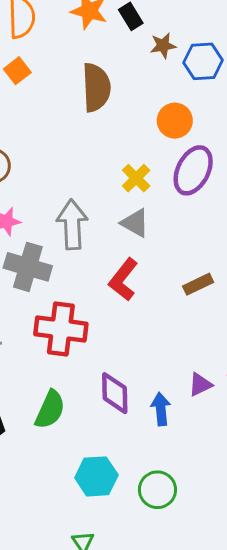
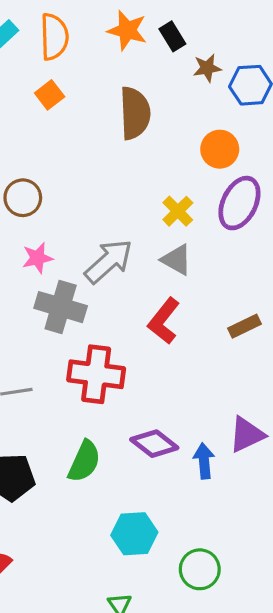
gray arrow: (72, 224) -> (109, 261), turned 51
purple triangle: (200, 384) -> (247, 435), size x1.4
purple diamond: (115, 393) -> (154, 444), turned -51
green circle: (157, 490) -> (200, 569), moved

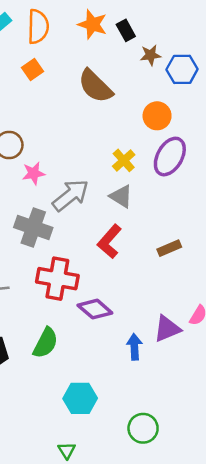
brown semicircle: (135, 113) -> (95, 86), turned 135
pink star: (37, 258) -> (34, 173), moved
purple diamond: (154, 444) -> (95, 309), moved
green circle: (200, 569) -> (143, 428), moved

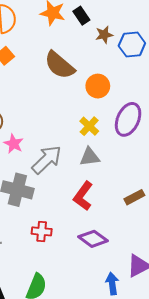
orange circle: (157, 116) -> (98, 86), moved
pink star: (34, 173) -> (14, 144), turned -30
gray triangle: (121, 196) -> (90, 157), turned -35
red cross: (57, 279) -> (42, 231), size x0.6
purple diamond: (95, 309) -> (93, 239), moved

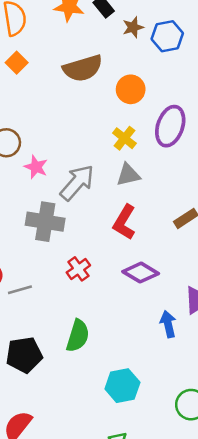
brown semicircle: (60, 65) -> (83, 68), turned -52
red cross: (42, 231) -> (78, 269), turned -36

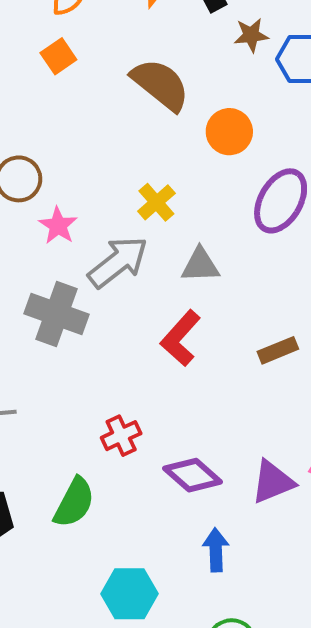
brown semicircle: (83, 68) -> (160, 85), turned -135
yellow cross: (124, 138) -> (156, 202), moved
red cross: (78, 269) -> (121, 436), moved
purple diamond: (141, 273) -> (193, 475), moved
blue arrow: (168, 324) -> (216, 550), moved

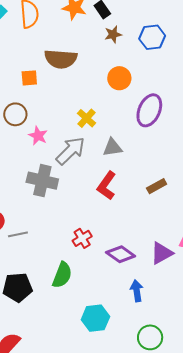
brown star: (251, 35) -> (113, 34), moved
orange square: (58, 56) -> (29, 78), moved, turned 36
brown semicircle: (160, 85) -> (61, 59), moved, turned 152

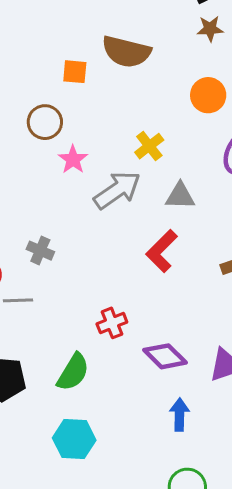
gray cross: (42, 181) -> (40, 251), moved, size x0.6
cyan hexagon: (95, 318) -> (74, 439), moved

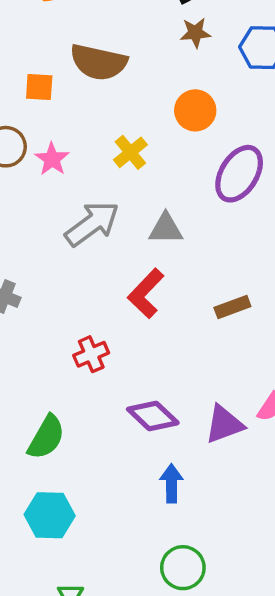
yellow cross: (149, 146) -> (130, 152), moved
pink star: (73, 159) -> (52, 159), moved
red cross: (112, 323) -> (91, 354), moved

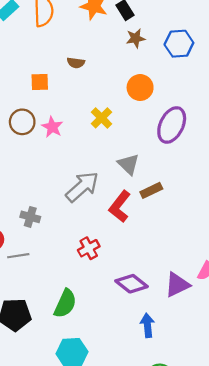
brown semicircle: (98, 62) -> (76, 63), size x0.5
gray arrow: (92, 224) -> (82, 187), moved
gray triangle: (166, 229) -> (128, 164), turned 50
brown rectangle: (232, 307) -> (151, 190), moved

